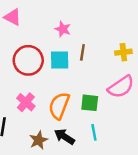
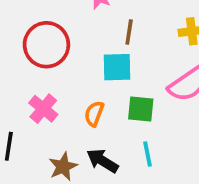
cyan square: (60, 60) -> (117, 67), moved
orange semicircle: (59, 106) -> (94, 114), size x0.6

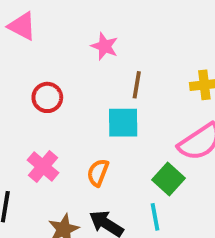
red circle: (46, 45) -> (47, 97), size x0.6
green square: (141, 109) -> (169, 179), moved, turned 36

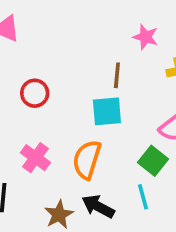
pink star: (105, 46) -> (146, 37), moved
orange semicircle: (98, 173) -> (87, 160), size x1.5

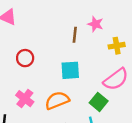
brown line: (117, 75) -> (75, 35), moved
orange semicircle: (87, 160) -> (57, 100), turned 50

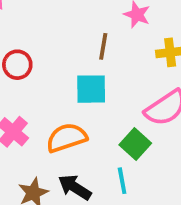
brown line: (75, 35) -> (103, 46), moved

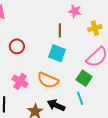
cyan square: (91, 89) -> (57, 53), turned 30
orange semicircle: (67, 138) -> (48, 80), turned -130

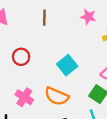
brown line: (60, 30) -> (44, 18), moved
cyan square: (57, 53) -> (67, 65), turned 30

